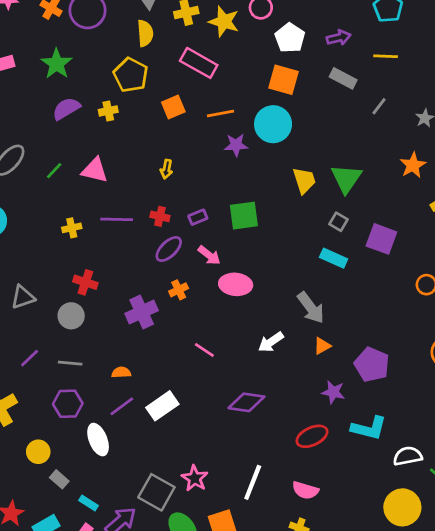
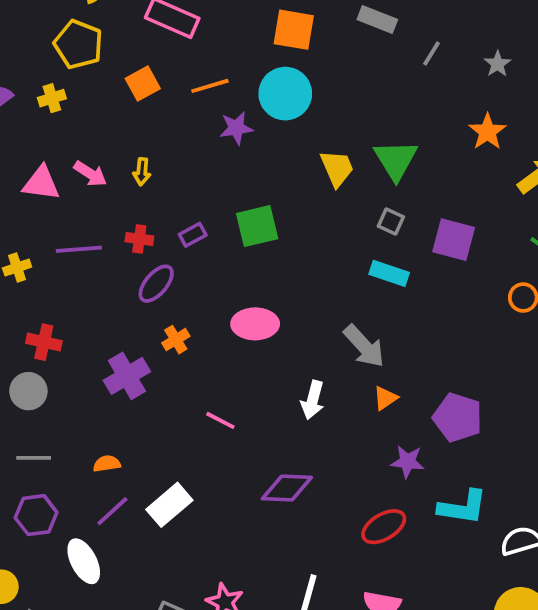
pink arrow: (209, 255) -> (90, 174), moved
white arrow: (271, 342) -> (313, 400), turned -35

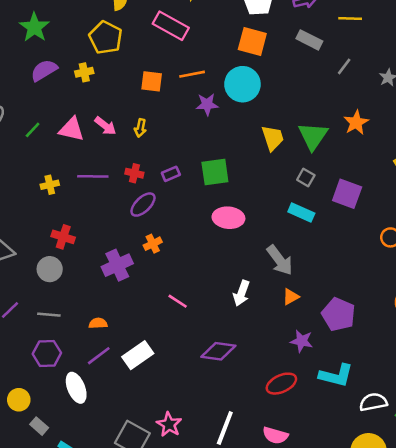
orange square: (143, 83) -> (152, 81), moved, turned 30
orange star: (487, 132) -> (356, 123), moved
pink ellipse: (255, 324) -> (228, 218), moved

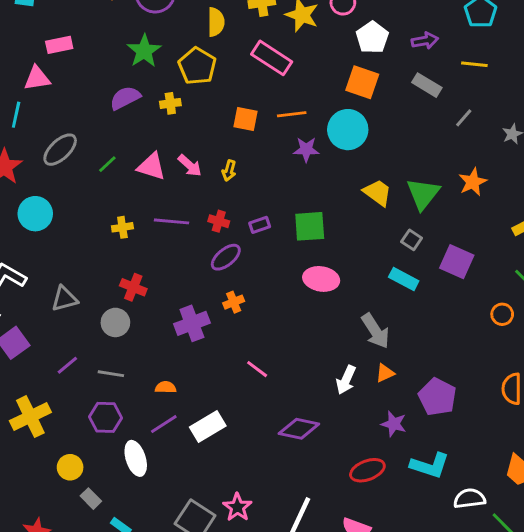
green star: (34, 27) -> (144, 51), moved
yellow trapezoid: (273, 138) -> (377, 193), turned -40
white arrow: (241, 293) -> (346, 380), moved

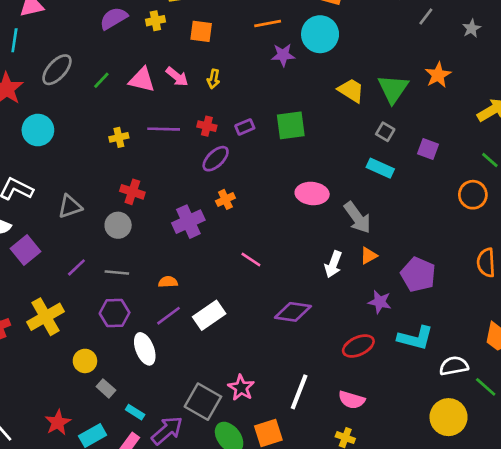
orange square: (246, 119) -> (201, 31), moved
purple square: (457, 262) -> (428, 149), size x0.7
pink ellipse: (321, 279) -> (312, 193), moved
orange circle: (502, 314) -> (473, 195), size x1.4

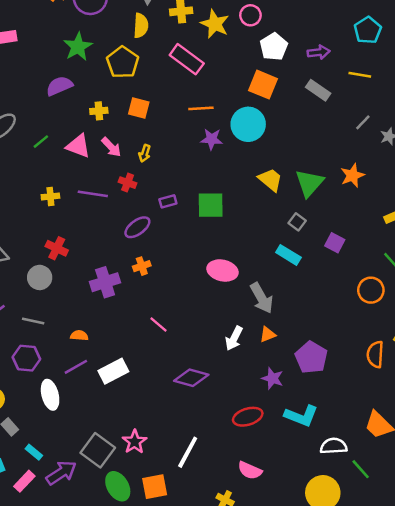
gray line: (426, 17) -> (363, 122), moved
yellow cross: (155, 21) -> (99, 111), moved
red cross: (207, 126) -> (128, 183), moved
pink semicircle: (352, 400) -> (250, 470), moved

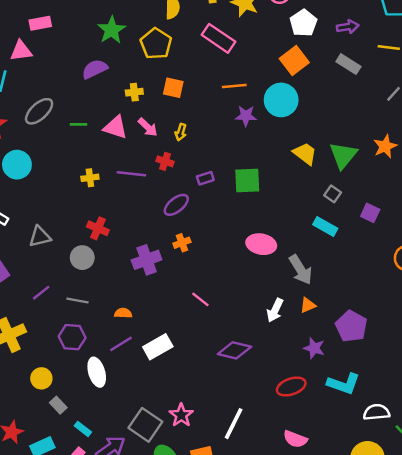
orange square: (263, 85) -> (294, 60), turned 32
green line: (41, 142) -> (79, 124), turned 42

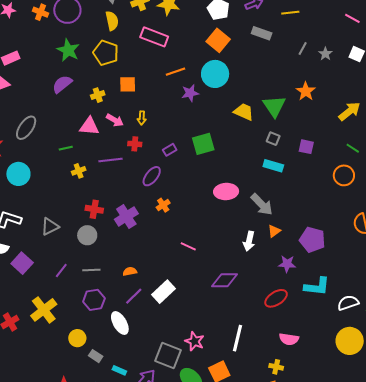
green line: (79, 124) -> (66, 148), moved
purple cross: (147, 260) -> (126, 216), moved

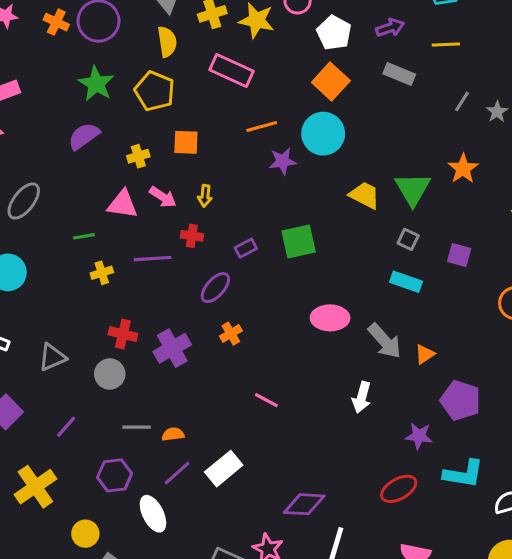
orange triangle: (274, 231) -> (425, 354), moved
gray line: (91, 270) -> (137, 427), moved
purple diamond: (225, 280) -> (304, 504), moved

